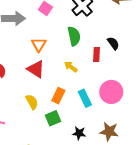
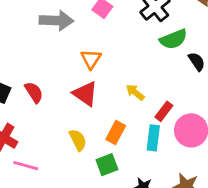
green semicircle: (74, 36) -> (173, 39), moved, turned 78
red rectangle: (97, 54) -> (164, 111), moved, turned 32
cyan rectangle: (85, 98) -> (153, 138), turned 30

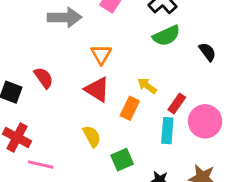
green semicircle: (173, 39) -> (166, 36), moved
red semicircle: (34, 92) -> (44, 78), moved
orange rectangle: (116, 132) -> (130, 108), moved

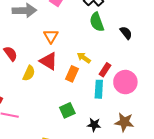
green semicircle: (166, 36) -> (97, 22), turned 96
yellow semicircle: (92, 136) -> (29, 73), moved, turned 56

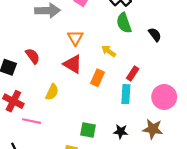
yellow arrow: (84, 58) -> (109, 51), moved
yellow semicircle: (29, 73) -> (52, 92), moved
pink circle: (125, 82) -> (164, 97), moved
green square: (67, 110) -> (88, 130), moved, turned 35

